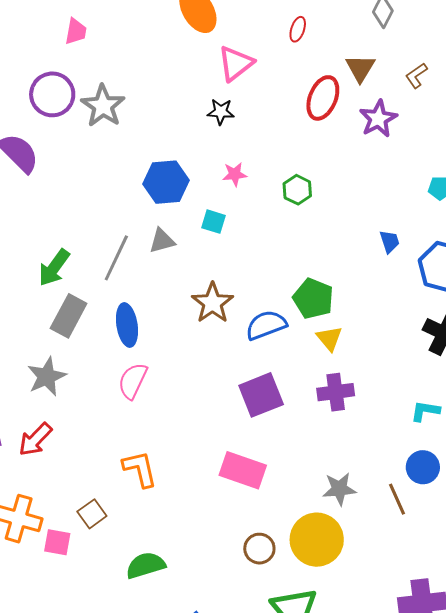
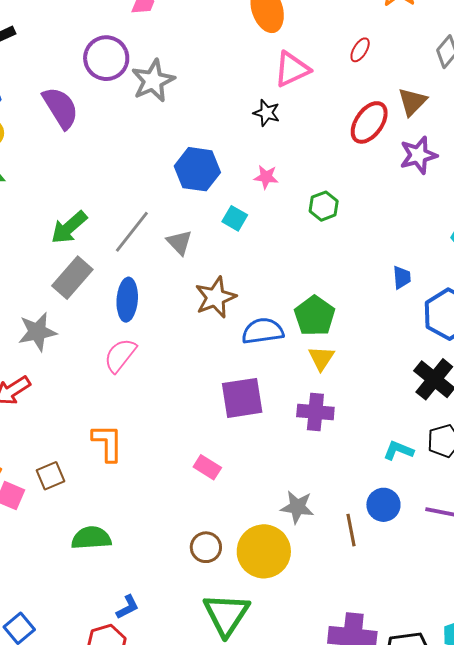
gray triangle: (162, 241) -> (179, 242), moved, turned 48
pink rectangle: (243, 470) -> (207, 467), size x0.6

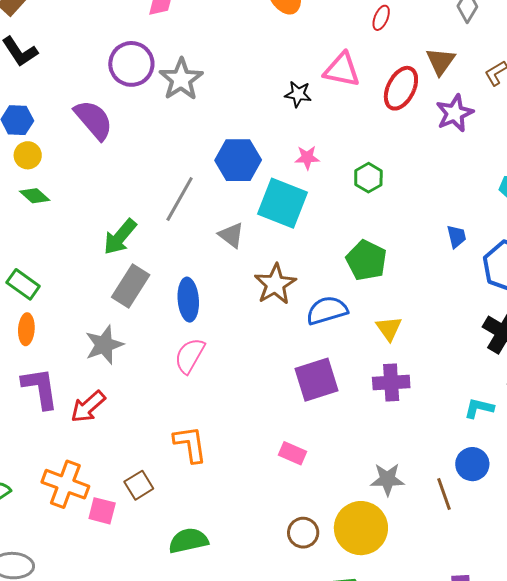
pink triangle: (292, 69) -> (342, 70), moved, turned 45
cyan square: (235, 218) -> (282, 203), size x2.0
gray line: (132, 232) -> (180, 199), moved
green pentagon: (315, 316) -> (366, 260), moved

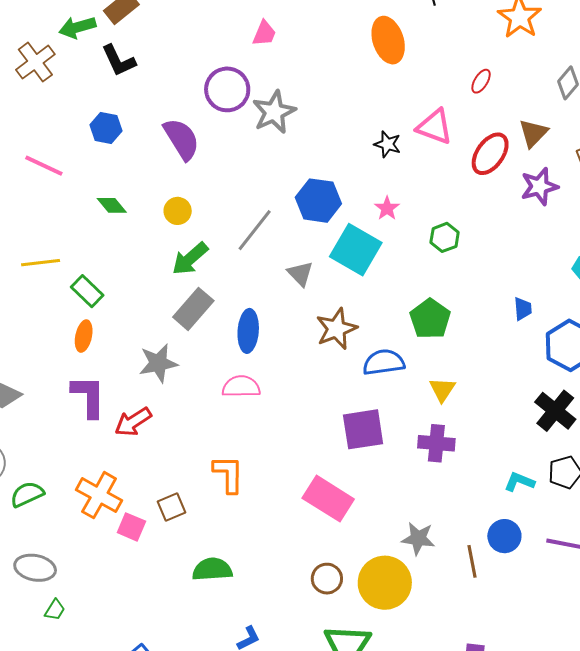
yellow circle: (28, 155) -> (178, 211), moved
pink star: (307, 158) -> (387, 208), turned 30
pink semicircle: (190, 356) -> (241, 387), turned 51
pink rectangle: (292, 453) -> (328, 499), size x1.8

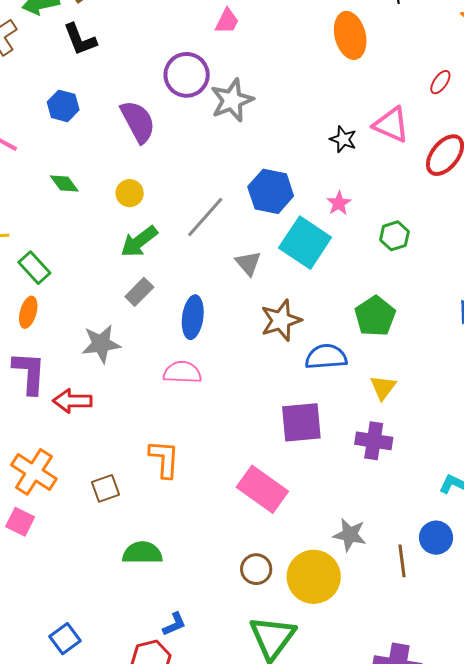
gray rectangle: (193, 309) -> (139, 292), size x0.7
red arrow: (133, 422) -> (72, 401), turned 30
pink square: (131, 527) -> (20, 522), moved

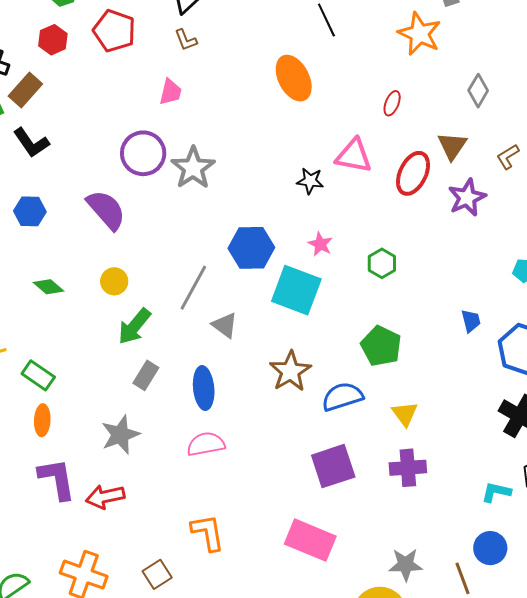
gray triangle: (248, 263) -> (225, 325), moved

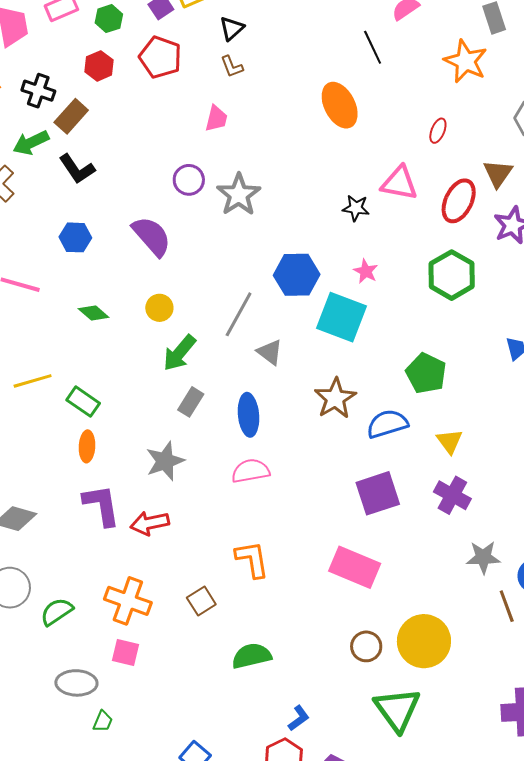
purple circle: (143, 153) -> (189, 180), size x0.7
green hexagon: (382, 263) -> (452, 275), moved, size x1.6
purple cross: (408, 468) -> (452, 495), turned 33
gray star: (406, 565) -> (483, 557), moved

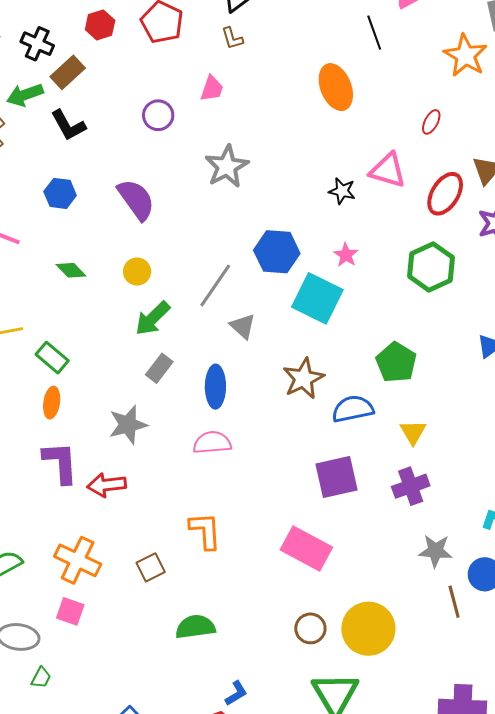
purple circle: (189, 180) -> (158, 115), moved
purple cross: (452, 495) -> (411, 486), turned 36

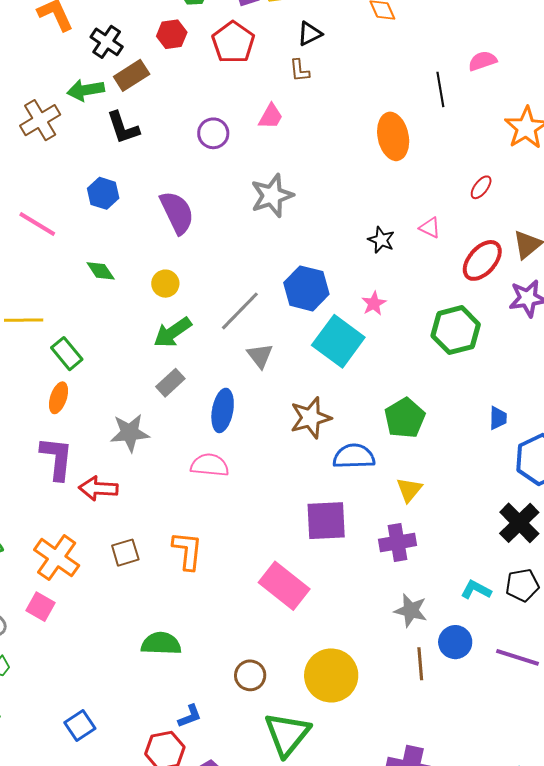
pink triangle: (388, 170) -> (430, 228), size x0.6
brown square: (151, 567) -> (125, 553), moved
brown circle: (310, 628) -> (250, 675), moved

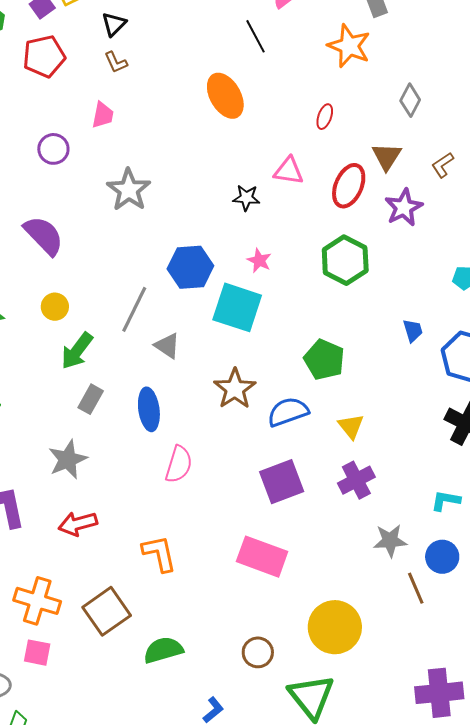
red pentagon: (233, 42) -> (44, 56), turned -30
pink triangle: (430, 228) -> (289, 171), size x1.4
pink semicircle: (210, 465) -> (179, 464), moved, turned 120
red arrow: (98, 488) -> (78, 524), moved
brown square: (125, 553) -> (107, 611), moved, size x1.6

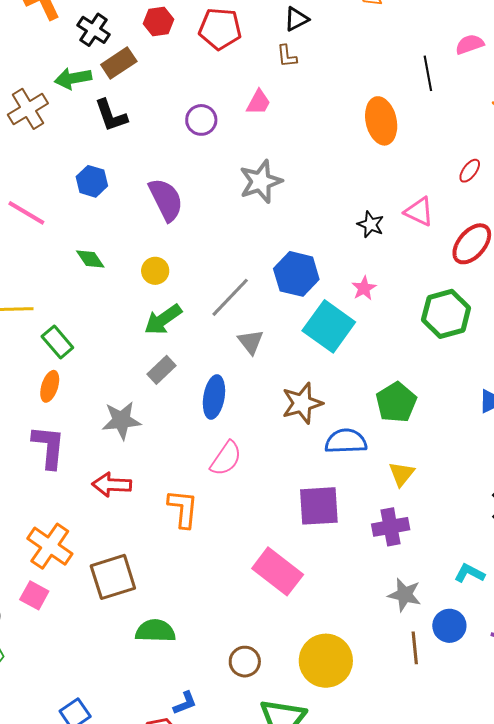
orange L-shape: (159, 553) -> (183, 509), moved

